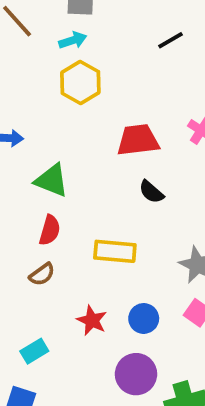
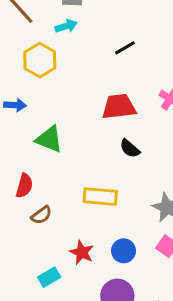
black line: (171, 40) -> (125, 48), moved
yellow hexagon: (80, 82) -> (40, 60), moved
red semicircle: (50, 230) -> (24, 186), moved
cyan rectangle: (34, 351) -> (49, 277), moved

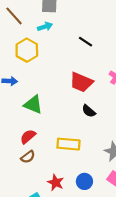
black line: (125, 48) -> (86, 42), turned 64
red trapezoid: (119, 107) -> (81, 82), turned -150
red semicircle: (24, 186) -> (28, 137), moved, turned -147

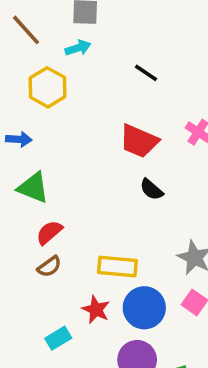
green triangle: (33, 105) -> (33, 188), moved
yellow rectangle: (68, 144) -> (117, 267), moved
blue circle: (84, 181) -> (144, 308), size x1.5

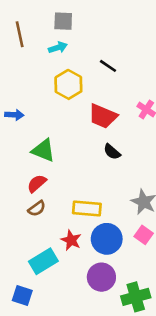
brown line: (26, 30) -> (20, 34), turned 30
yellow hexagon: (48, 87) -> (68, 84), moved
green triangle: (33, 188) -> (43, 150), moved
cyan rectangle: (58, 338) -> (43, 261), size x1.5

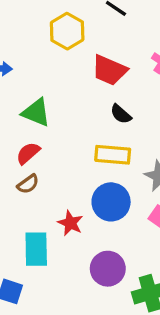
yellow rectangle: (87, 208) -> (113, 155), moved
blue circle: (107, 239) -> (111, 202), moved
cyan rectangle: (43, 261) -> (36, 249), turned -60

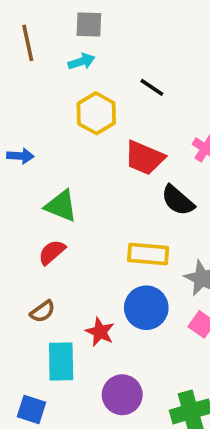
black semicircle: (121, 114) -> (178, 200), moved, size x1.4
brown semicircle: (28, 184) -> (43, 311), moved
purple circle: (108, 269) -> (122, 395), moved

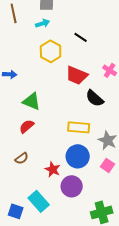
cyan rectangle: (61, 361) -> (39, 201), moved, turned -40
purple circle: (122, 395) -> (72, 186), moved

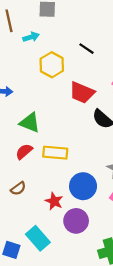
cyan arrow: (43, 23) -> (31, 37), moved
yellow rectangle: (79, 127) -> (55, 153), moved

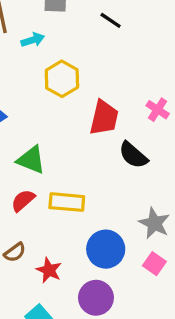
black line: (86, 49) -> (111, 20), moved
red trapezoid: (82, 93) -> (104, 118), turned -100
red star: (54, 201) -> (49, 270), moved

